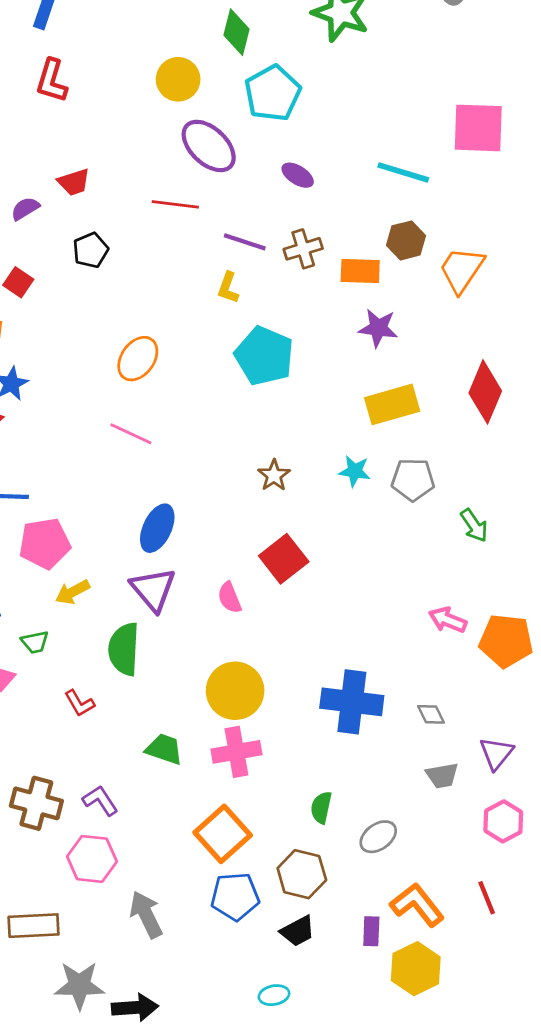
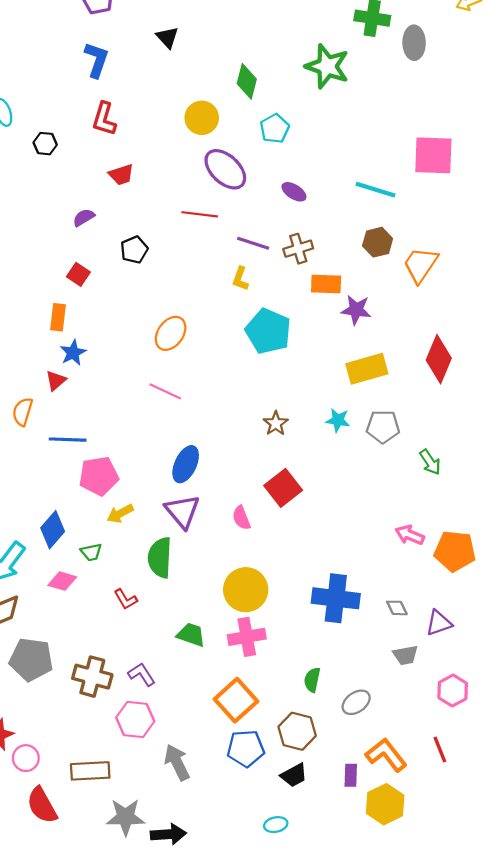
cyan pentagon: (273, 93) -> (275, 129), size x0.7
red trapezoid: (74, 182) -> (121, 175), moved
orange rectangle: (360, 271) -> (326, 284), moved
purple triangle: (496, 753) -> (439, 623), moved, turned 32

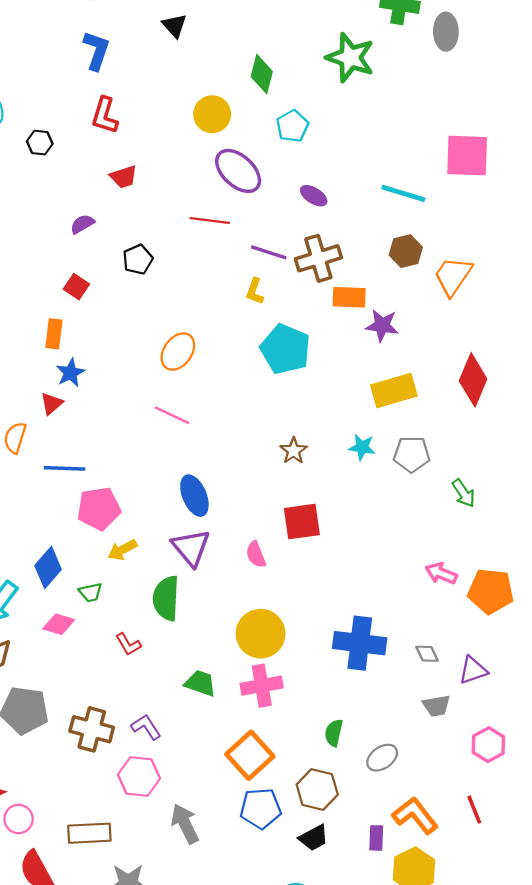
brown cross: (298, 249) -> (318, 258), size x1.4
blue ellipse: (186, 464) -> (194, 496), turned -48
red square: (283, 488) -> (302, 522), turned 30

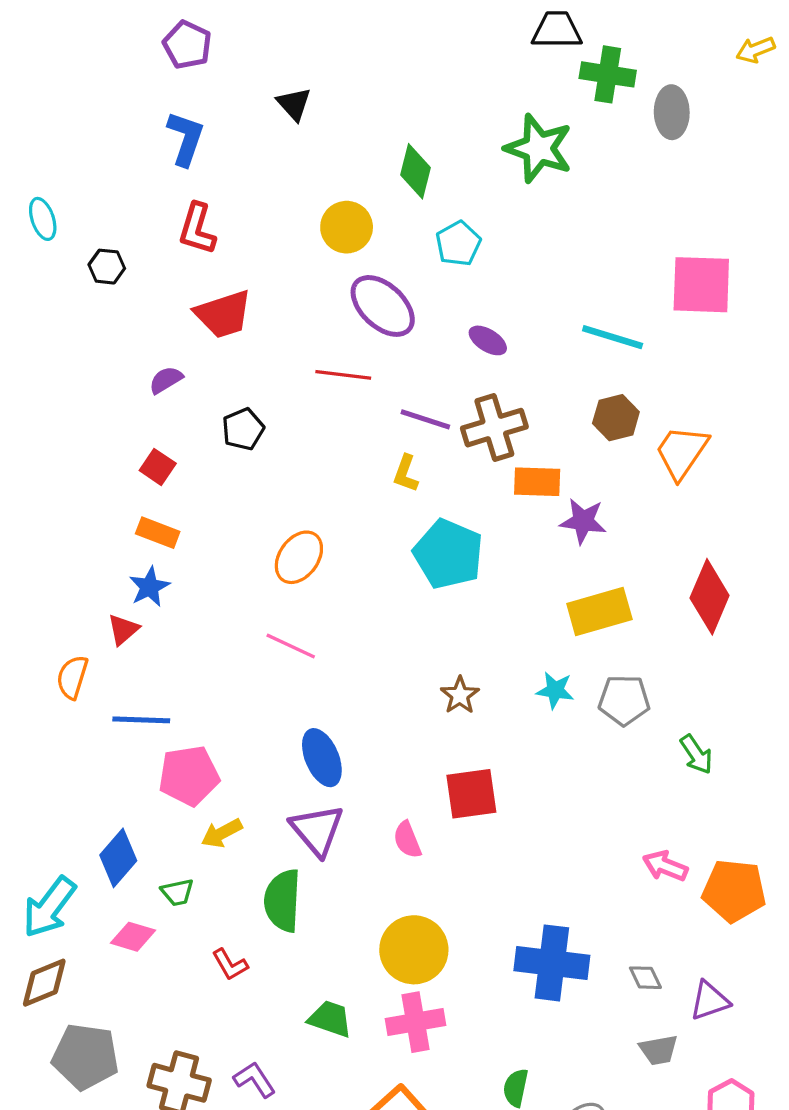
red trapezoid: (124, 177) -> (223, 314), size x1.5
orange rectangle: (54, 334) -> (158, 533), moved, turned -76

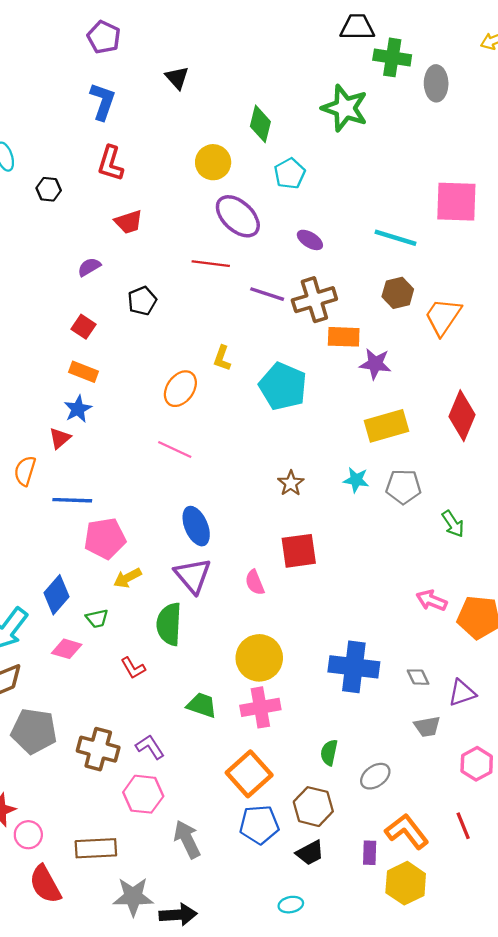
red trapezoid: (223, 314) -> (129, 222), size x0.7
yellow L-shape: (406, 474) -> (222, 358), moved

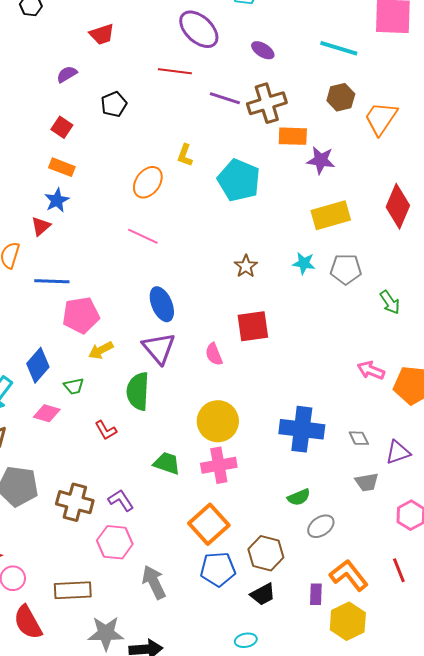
green semicircle: (329, 753) -> (299, 497), moved, turned -125

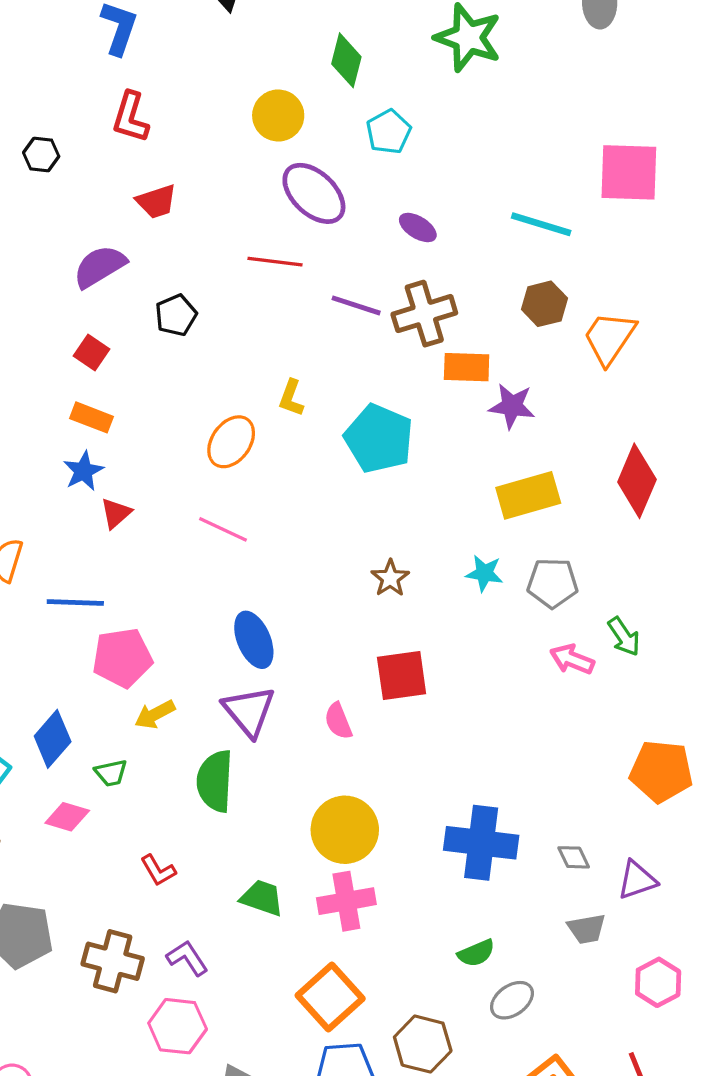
purple semicircle: (67, 74) -> (100, 266), size x1.6
red triangle: (41, 226) -> (116, 513), moved
pink arrow: (371, 370) -> (572, 659), moved
red L-shape: (106, 430) -> (158, 870), moved

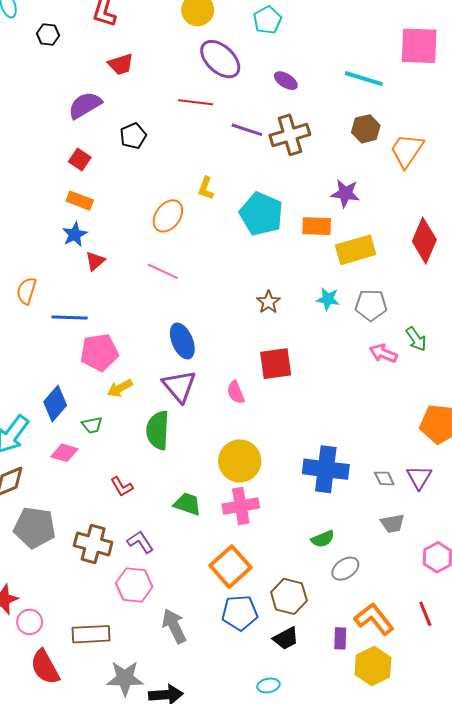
orange rectangle: (467, 367) -> (317, 226), moved
purple triangle: (637, 880) -> (419, 477), moved, turned -40

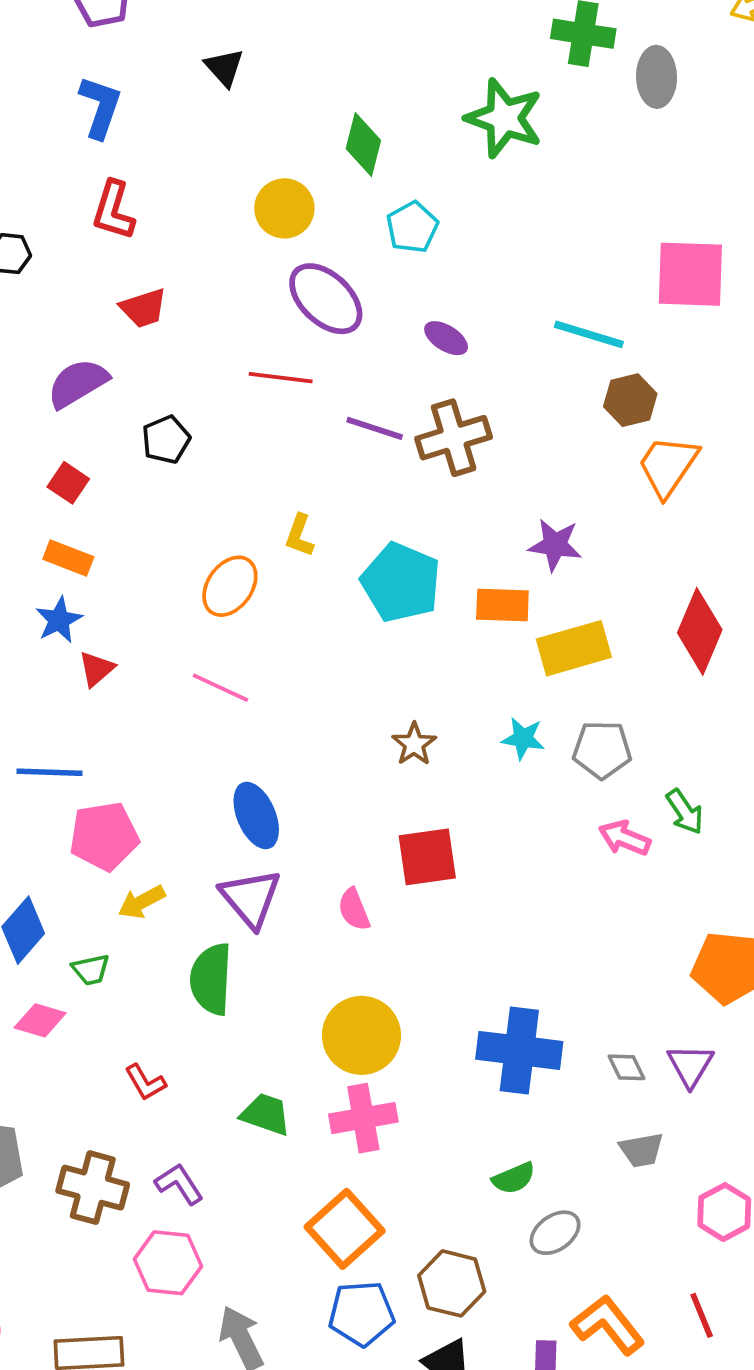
brown hexagon: (366, 129) -> (630, 400), moved

